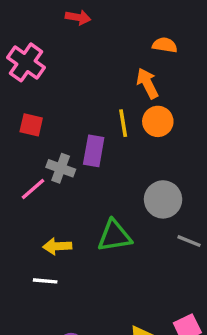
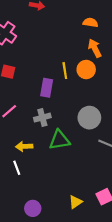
orange arrow: (147, 83) -> (95, 48), moved
gray cross: (61, 168) -> (42, 118), moved, turned -35
white line: (45, 281) -> (17, 168), turned 64

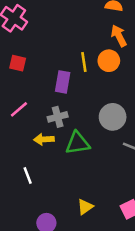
yellow arrow: (24, 146) -> (44, 139), moved
yellow triangle: (75, 202) -> (85, 207), moved

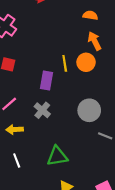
gray cross: (58, 117) -> (42, 110), turned -35
yellow arrow: (44, 139) -> (15, 129), moved
green triangle: (78, 143) -> (57, 156), moved

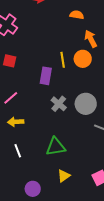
orange semicircle: (90, 15) -> (77, 15), moved
gray cross: (42, 110) -> (59, 104), moved

